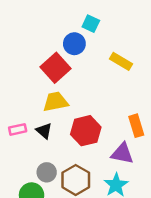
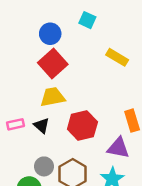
blue circle: (74, 44) -> (50, 34), moved

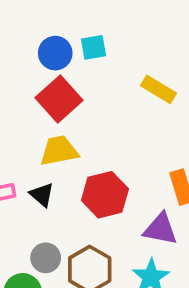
cyan square: (87, 20) -> (93, 47), moved, turned -35

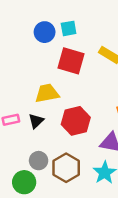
red square: (59, 99) -> (71, 61), moved, turned -32
black triangle: (42, 195) -> (36, 121), turned 35

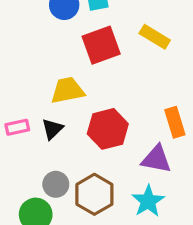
red square: (71, 61) -> (101, 45), turned -36

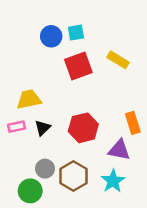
yellow trapezoid: (68, 90) -> (29, 99), moved

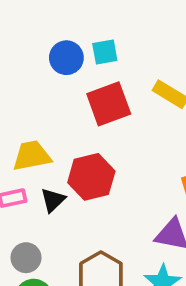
red hexagon: (83, 128) -> (91, 177), moved
gray circle: (45, 169) -> (26, 258), moved

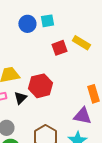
red square: (109, 104) -> (59, 48), moved, size x0.7

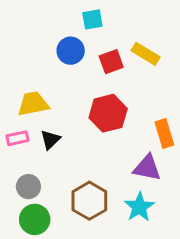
blue circle: (27, 24) -> (71, 51), moved
red hexagon: (40, 86) -> (108, 113), moved

